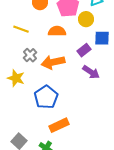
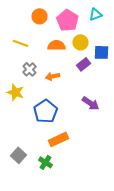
yellow circle: (86, 19) -> (80, 42), moved
orange arrow: (53, 62) -> (52, 76), size x0.6
purple arrow: (91, 72) -> (90, 103), moved

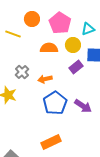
cyan triangle: (96, 14) -> (88, 29), moved
yellow line: (20, 43) -> (13, 34), moved
blue pentagon: (46, 111) -> (55, 103), moved

